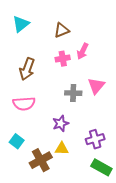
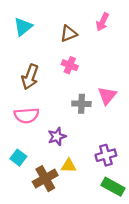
pink arrow: (83, 51) -> (102, 22), moved
pink cross: (63, 59) -> (70, 65), turned 32
purple star: (61, 123) -> (57, 136), moved

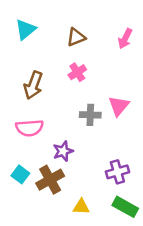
pink arrow: (102, 22) -> (125, 39), moved
pink cross: (70, 65) -> (77, 72), turned 35
yellow triangle: (69, 166) -> (81, 207), moved
brown cross: (45, 179) -> (50, 180), moved

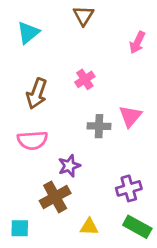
brown triangle: (76, 37) -> (83, 16), moved, turned -36
cyan square: (20, 174) -> (20, 228), moved, turned -36

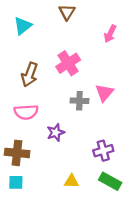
pink cross: (85, 79) -> (68, 63), size x1.5
brown cross: (55, 197) -> (17, 153), moved, turned 35

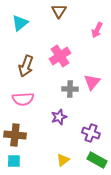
purple star: (56, 132) -> (59, 117), moved
purple cross: (103, 151) -> (91, 133), turned 36
yellow triangle: (72, 181) -> (63, 160), turned -40

